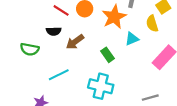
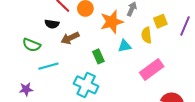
green semicircle: (30, 49) -> (32, 45), moved

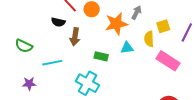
brown arrow: (70, 38) -> (75, 37), turned -60
green semicircle: (32, 45) -> (24, 46), moved
green rectangle: (98, 56) -> (101, 56), turned -56
pink rectangle: (152, 69) -> (168, 61), moved, turned 65

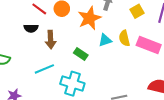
yellow semicircle: (149, 39) -> (124, 38), moved
green rectangle: (101, 56) -> (81, 54), turned 32
cyan line: (52, 63) -> (44, 69), moved

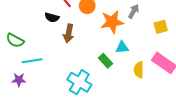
yellow semicircle: (124, 38) -> (139, 70), moved
green rectangle: (81, 54) -> (105, 61), moved
cyan line: (44, 69) -> (32, 61), moved

